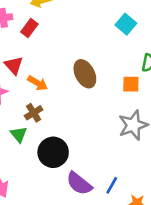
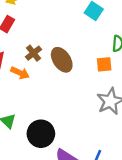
brown cross: (34, 113) -> (34, 53), moved

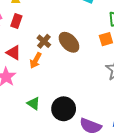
orange arrow: (20, 73) -> (36, 60), turned 105

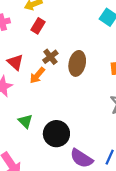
red rectangle: (16, 21) -> (38, 26), moved
brown ellipse: (69, 42) -> (77, 63), turned 45

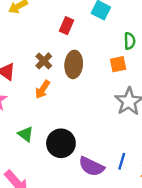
red rectangle: (38, 26) -> (67, 26), moved
orange arrow: (37, 75) -> (43, 89), moved

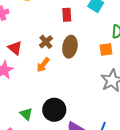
red rectangle: (67, 26) -> (67, 15), turned -32
green triangle: (26, 134) -> (26, 114), moved

